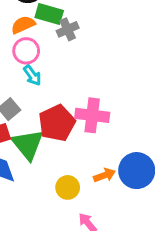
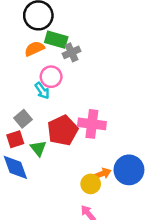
pink circle: (26, 51) -> (51, 77), moved
green triangle: (28, 144) -> (38, 148), size x0.6
yellow circle: (68, 187) -> (91, 184), moved

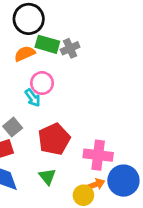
gray cross: (72, 52) -> (70, 48), moved
pink cross: (92, 124) -> (98, 155), moved
green triangle: (38, 148) -> (47, 177), moved

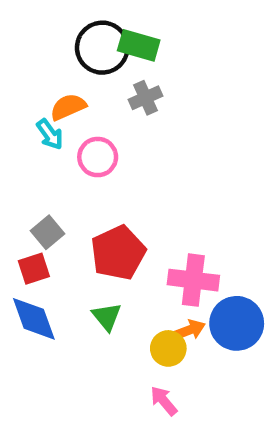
black circle: (29, 19) -> (102, 48), moved
green rectangle: (47, 44) -> (139, 45), moved
cyan arrow: (33, 98) -> (50, 134), moved

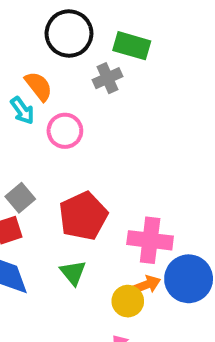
green rectangle: (139, 45) -> (132, 46), moved
orange semicircle: (68, 107) -> (39, 86), turned 76

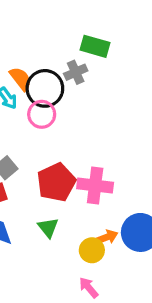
black circle: (69, 34) -> (45, 88), moved
pink cross: (150, 240) -> (95, 186), moved

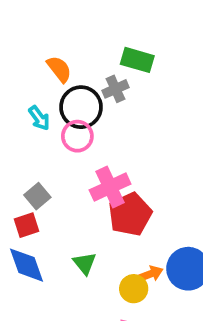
orange semicircle: (21, 79) -> (59, 69), moved
red pentagon: (56, 182) -> (130, 214), moved
pink cross: (95, 186) -> (110, 187), moved, turned -32

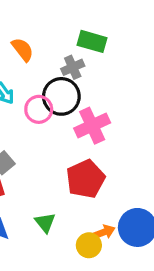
black circle: (81, 107) -> (61, 96), moved
pink cross: (110, 187) -> (92, 126), moved

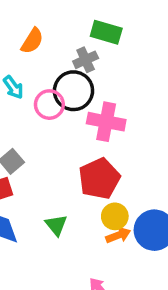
orange semicircle: (23, 49) -> (32, 41), turned 70
pink cross: (92, 126) -> (106, 122), turned 36
yellow circle: (89, 245) -> (115, 216), moved

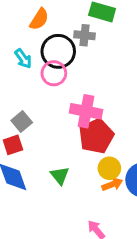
gray cross: (86, 60) -> (85, 35), turned 30
black circle: (73, 91) -> (58, 51), moved
pink cross: (106, 122) -> (86, 111), moved

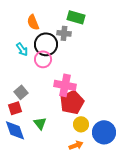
orange semicircle: (39, 19) -> (33, 22), turned 126
green triangle: (60, 176) -> (40, 123), moved
orange arrow: (112, 184) -> (76, 145), moved

